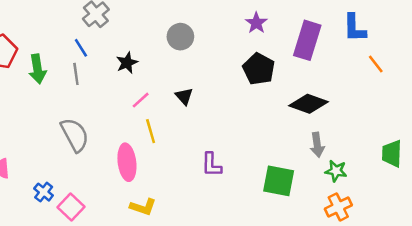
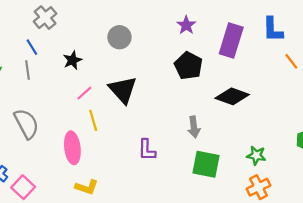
black triangle: (184, 96) -> (123, 90), size x1.8
gray arrow: (317, 145) -> (194, 127), moved

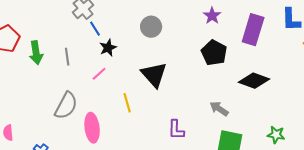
blue line: (32, 47) -> (95, 29), moved
pink line: (84, 93) -> (99, 74), moved
gray semicircle: (26, 124) -> (66, 106), turned 56
gray arrow: (194, 127) -> (219, 109), turned 132
pink ellipse: (72, 148) -> (92, 128), moved

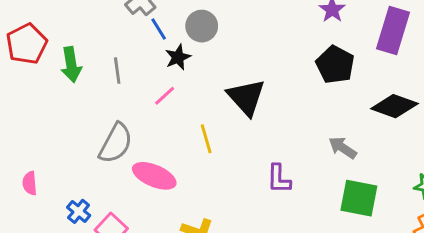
gray circle: (151, 27) -> (202, 26), moved
pink ellipse: (92, 128) -> (154, 176), turned -60

